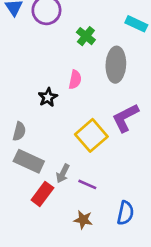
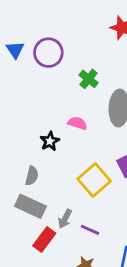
pink semicircle: (75, 80) -> (77, 123), turned -84
gray semicircle: (19, 131) -> (32, 176), moved

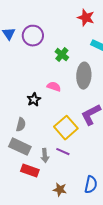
gray arrow: (65, 219) -> (45, 156), turned -32
purple line: (90, 230) -> (63, 152), moved
red rectangle: (44, 240) -> (30, 171), turned 72

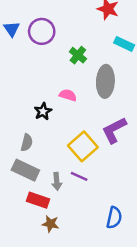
brown star: (60, 190) -> (50, 224), moved

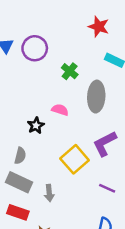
purple line: (79, 176) -> (107, 188), moved
red rectangle: (38, 200) -> (18, 212), moved

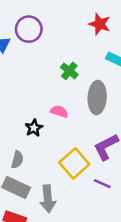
purple circle: (35, 48) -> (29, 29), moved
purple line: (107, 188) -> (102, 184), moved
gray arrow: (49, 193) -> (48, 199), size x1.5

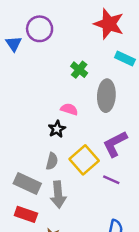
red star: (100, 24) -> (109, 24), size x1.4
black star: (34, 128) -> (57, 129), moved
gray semicircle: (17, 160) -> (52, 161), moved

